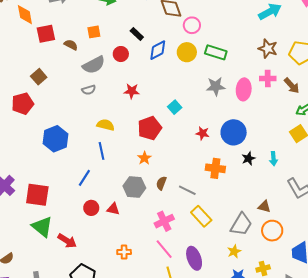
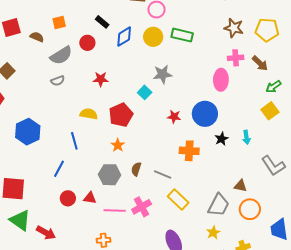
gray star: (216, 86) -> (162, 74), moved
pink ellipse: (244, 89) -> (221, 80), moved
yellow semicircle: (106, 125) -> (89, 114), moved
pink line: (164, 249) -> (115, 210), moved, turned -45

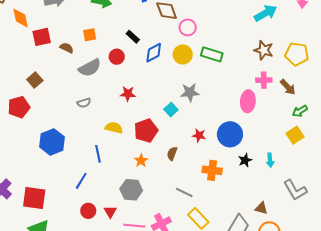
gray semicircle: (58, 81) -> (84, 103), moved
brown semicircle: (136, 169) -> (172, 154), moved
red triangle: (90, 198) -> (110, 212), turned 48

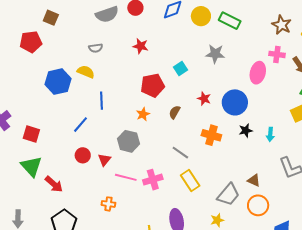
brown square: (35, 80) -> (51, 18), turned -35
gray star: (190, 92) -> (215, 54), moved
yellow semicircle: (114, 128) -> (86, 72), moved
red square: (34, 198) -> (31, 134), size x0.7

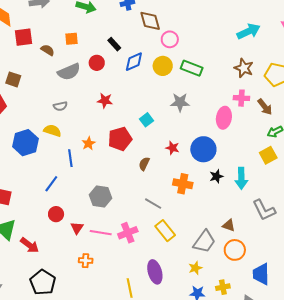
orange star: (143, 114) -> (89, 143), moved
cyan arrow: (270, 134) -> (241, 178), size x1.5
red triangle: (104, 160) -> (77, 228), moved

